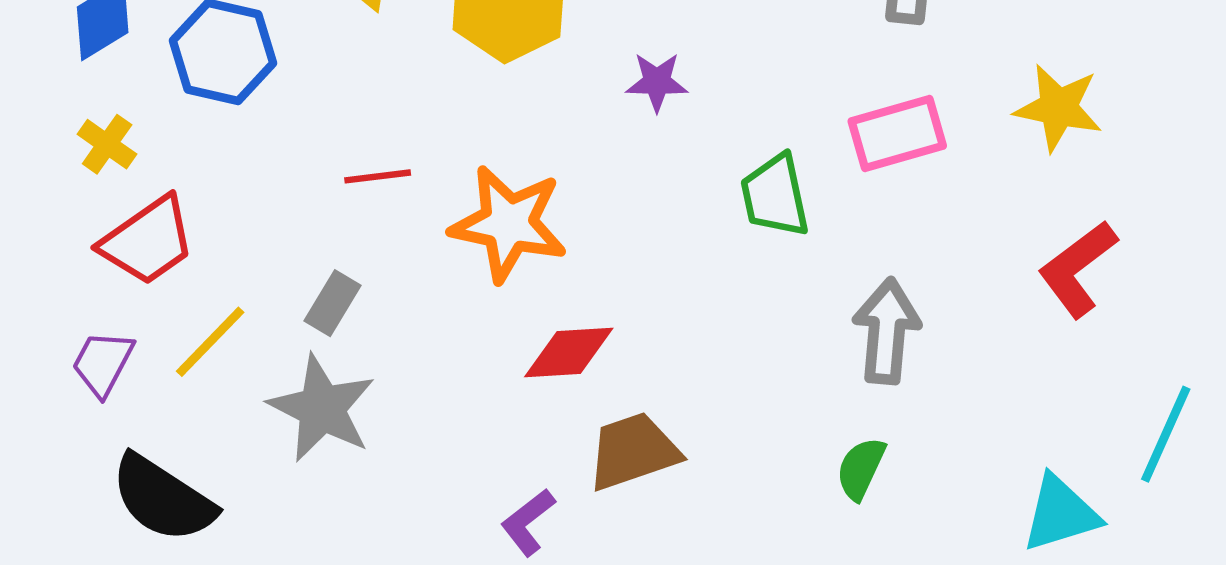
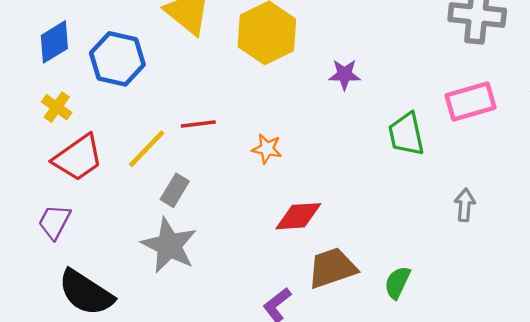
orange star: (509, 224) -> (267, 149), size x0.5
gray arrow: (887, 331) -> (465, 205), size x0.6
yellow line: (210, 342) -> (147, 149), moved
green semicircle: (861, 468) -> (397, 283), moved

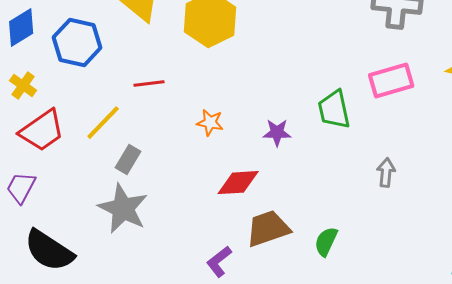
purple star: (344, 75) -> (277, 133), moved
red line: (198, 124) -> (149, 84), moved

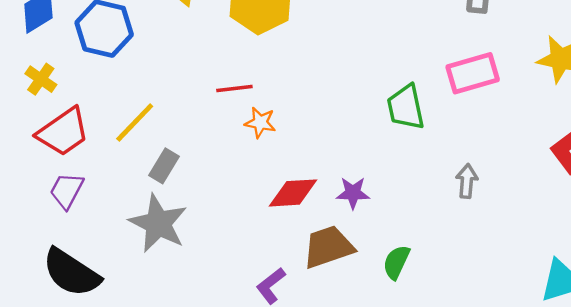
red line: (149, 84) -> (234, 88), moved
purple star: (277, 133) -> (353, 193), moved
purple trapezoid: (21, 188) -> (67, 191), moved

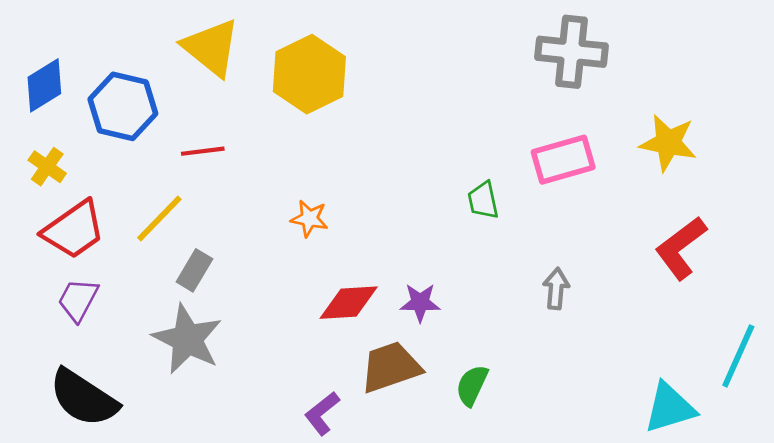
red line: (234, 88) -> (203, 151), moved
green trapezoid: (406, 107) -> (483, 200), size x0.7

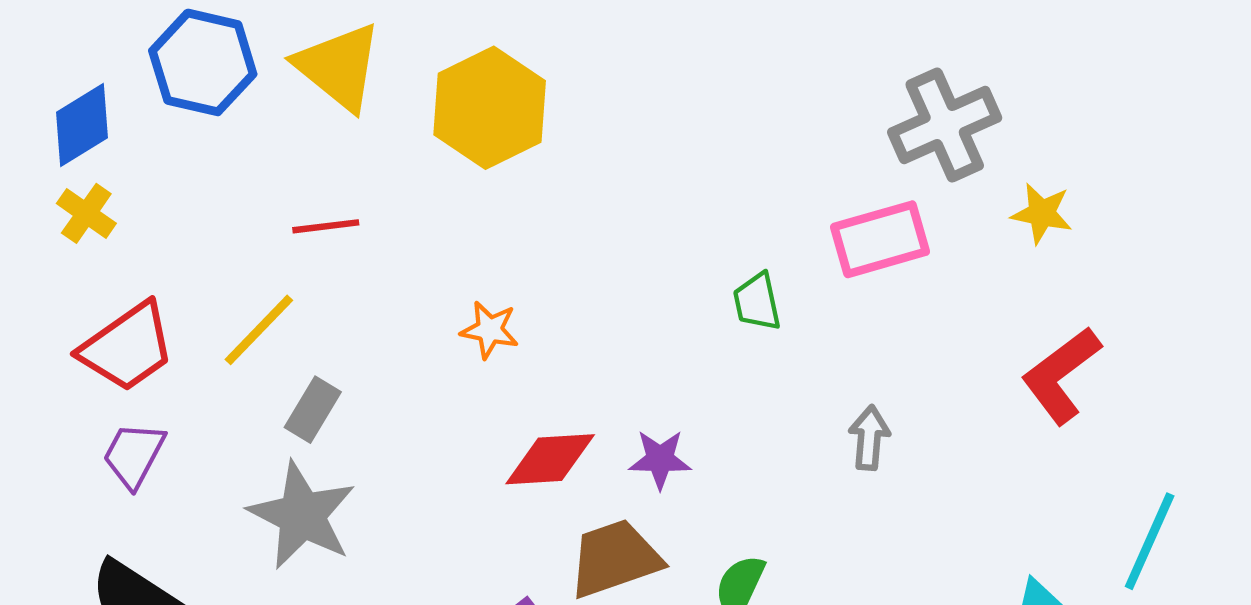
gray cross: (571, 52) -> (945, 125), moved, turned -30
blue hexagon: (123, 106) -> (203, 62), moved
yellow star: (668, 143) -> (1042, 213), size x0.7
yellow cross: (47, 167) -> (86, 213), moved

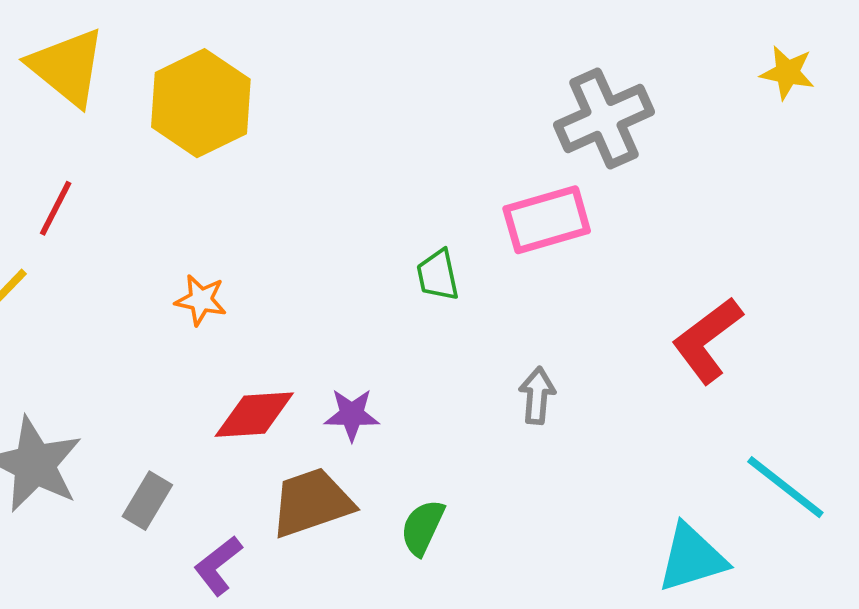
yellow star: (1042, 213) -> (787, 73), moved
red line: (326, 226) -> (56, 208), turned -56
gray rectangle: (313, 410) -> (147, 501), moved
cyan line: (1150, 541) -> (785, 487), turned -76

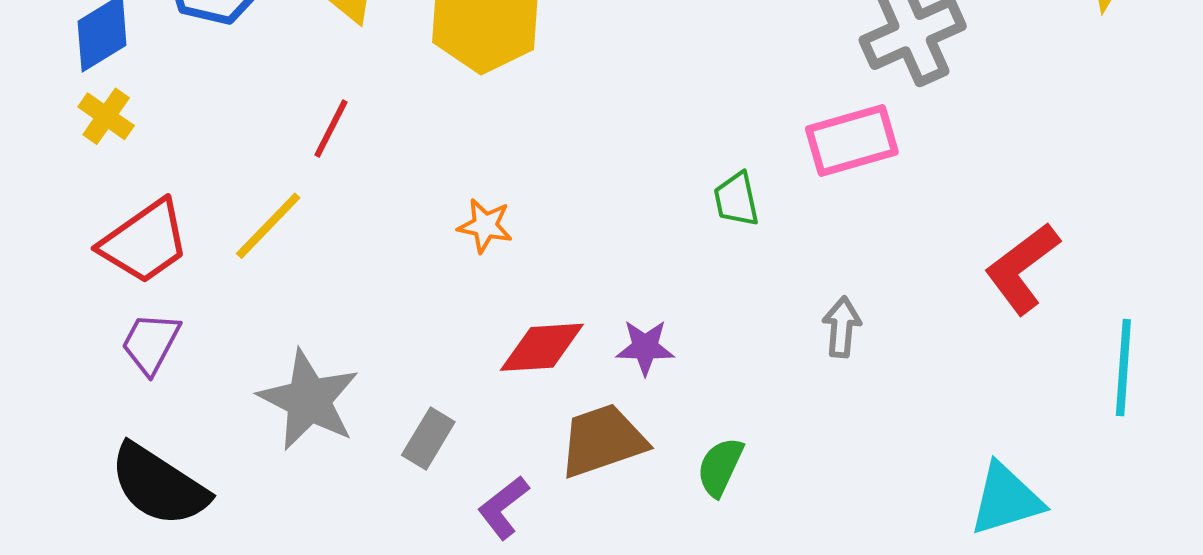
cyan line: (785, 487) -> (1123, 368), moved, turned 56

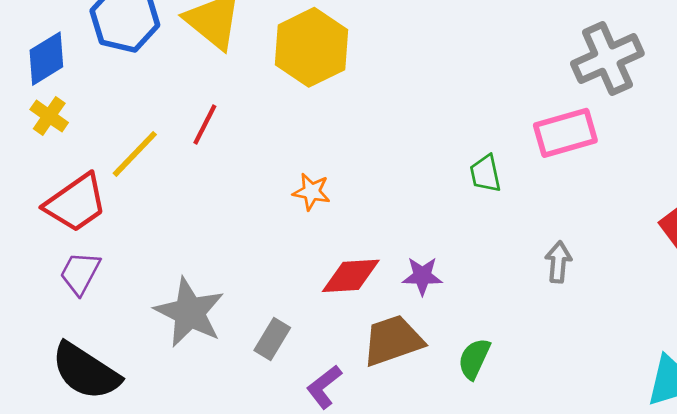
yellow line: (268, 226) -> (135, 154), moved

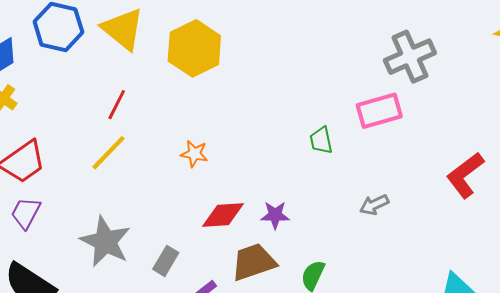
yellow line: (135, 154) -> (109, 153), moved
gray arrow: (558, 262) -> (374, 205), turned -120

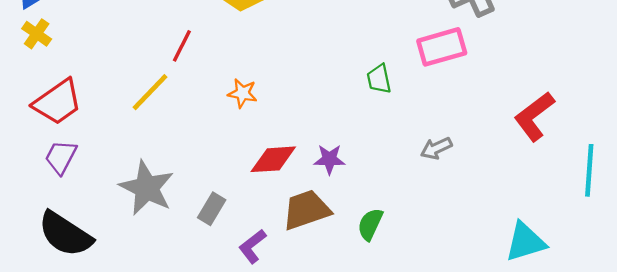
red line: (117, 105) -> (182, 46), moved

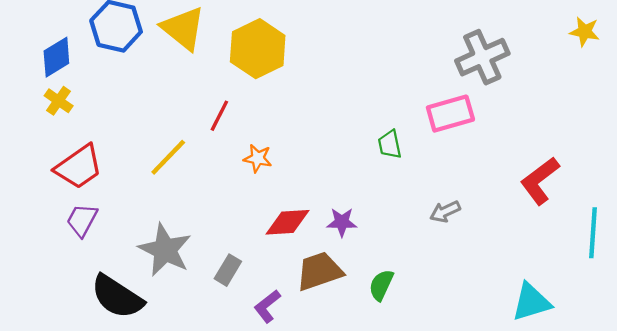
red line: (182, 46) -> (219, 116), moved
black semicircle: (65, 234) -> (117, 297), moved

